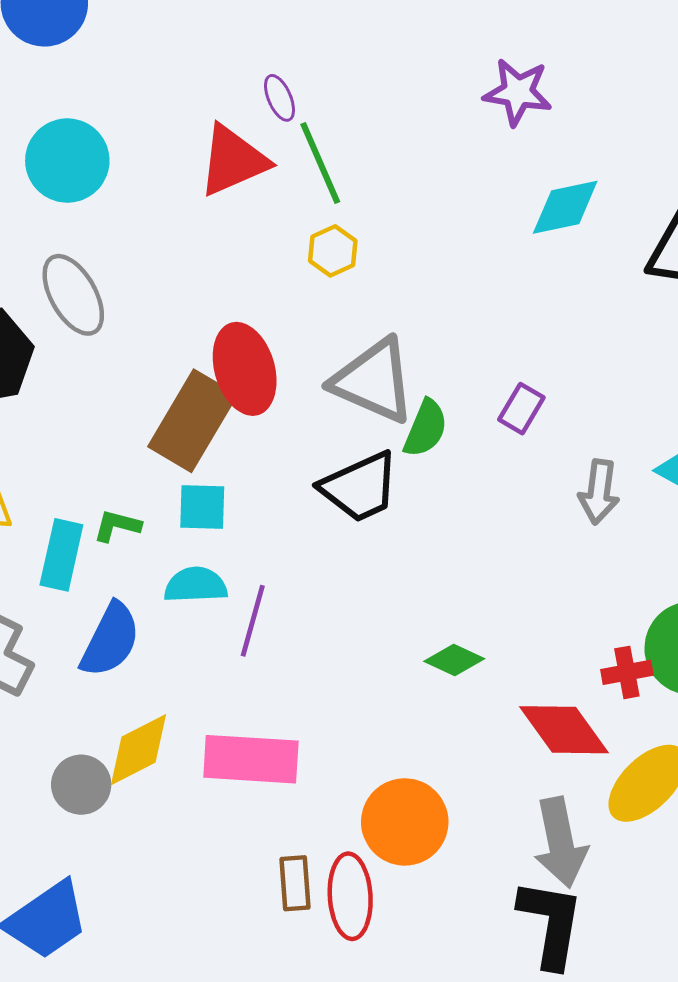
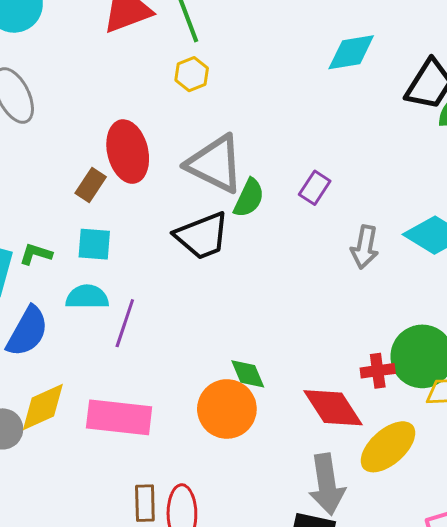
brown rectangle: (193, 421) -> (91, 185), size x0.5
green diamond: (454, 660) -> (248, 374), moved, turned 39
orange circle: (405, 822) -> (227, 409), moved

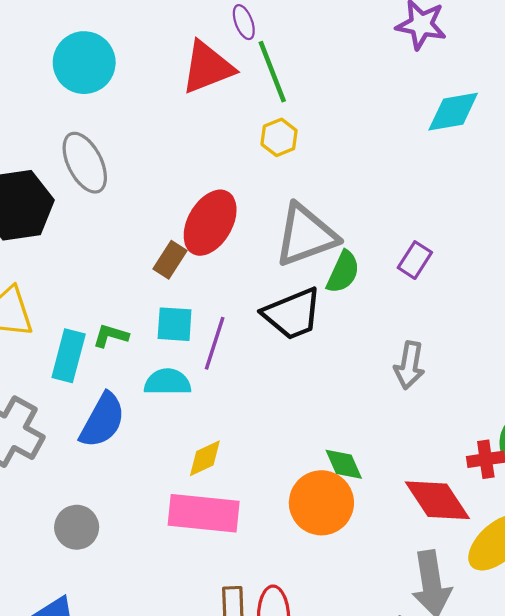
red ellipse: (128, 152) -> (210, 223), turned 44
gray triangle: (215, 164) -> (306, 235), turned -46
gray arrow: (365, 247) -> (409, 365), moved
purple line: (125, 323) -> (215, 343), moved
yellow diamond: (43, 407) -> (205, 458), moved, size x0.7

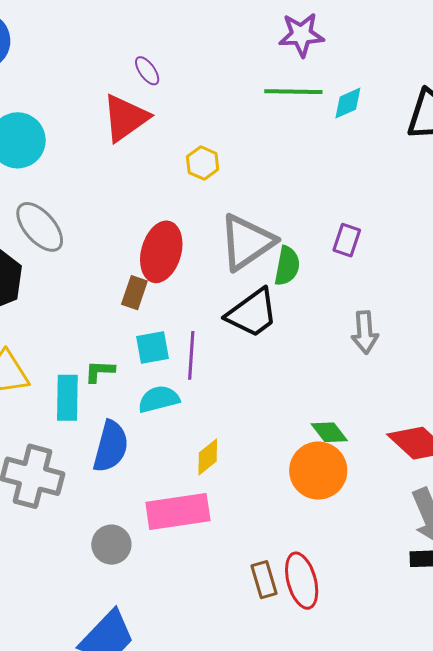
green line: (272, 72) -> (293, 92), moved, turned -54
cyan diamond: (453, 112) -> (348, 103), size x0.7
pink rectangle: (204, 513) -> (178, 511), moved

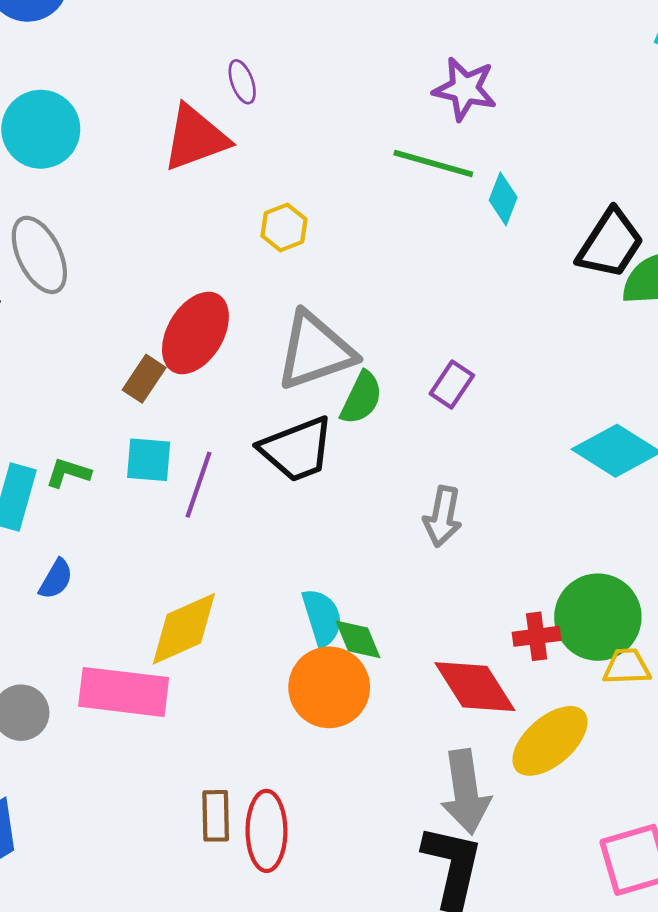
cyan diamond: (348, 103) -> (503, 199), turned -60
cyan semicircle: (159, 399) -> (322, 617), moved, turned 72
blue semicircle: (111, 446) -> (56, 579), size x0.6
yellow diamond: (208, 457) -> (184, 629), size x1.6

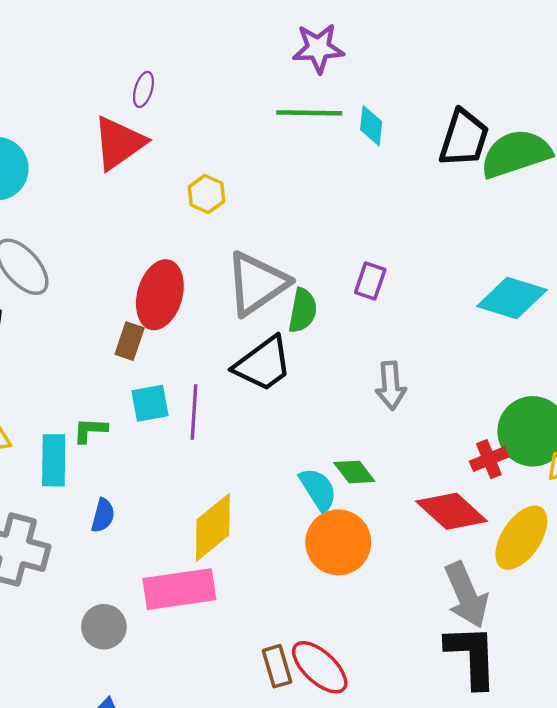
purple ellipse: (242, 82) -> (143, 89), turned 52
green diamond: (358, 639) -> (354, 472), moved
red ellipse: (266, 831) -> (320, 667), turned -32

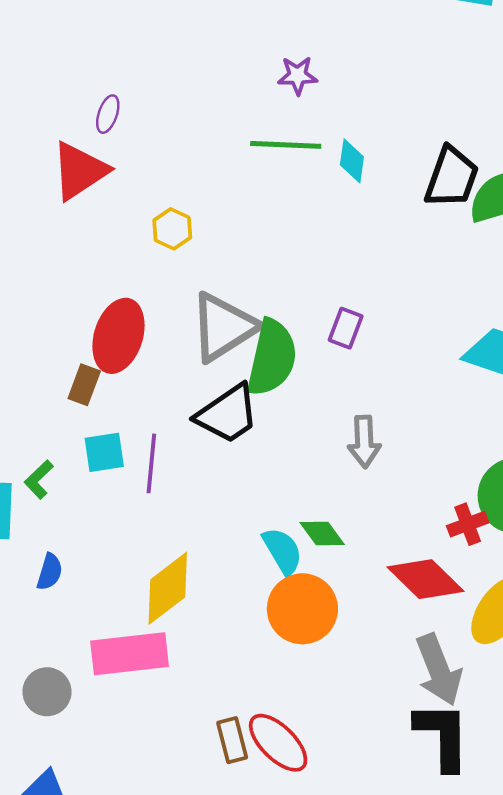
purple star: (318, 48) -> (298, 76), size x0.7
green semicircle: (303, 310) -> (272, 358), size x1.6
green L-shape: (90, 430) -> (39, 480), turned -48

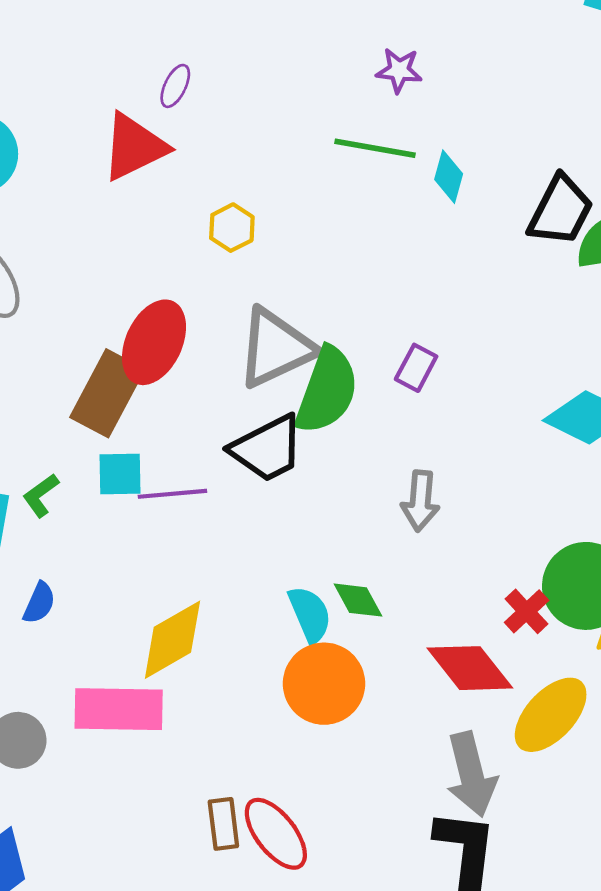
brown rectangle: (84, 385) -> (107, 393), size x1.8
purple line: (151, 463) -> (172, 494), turned 72
red cross: (468, 524) -> (527, 611), turned -30

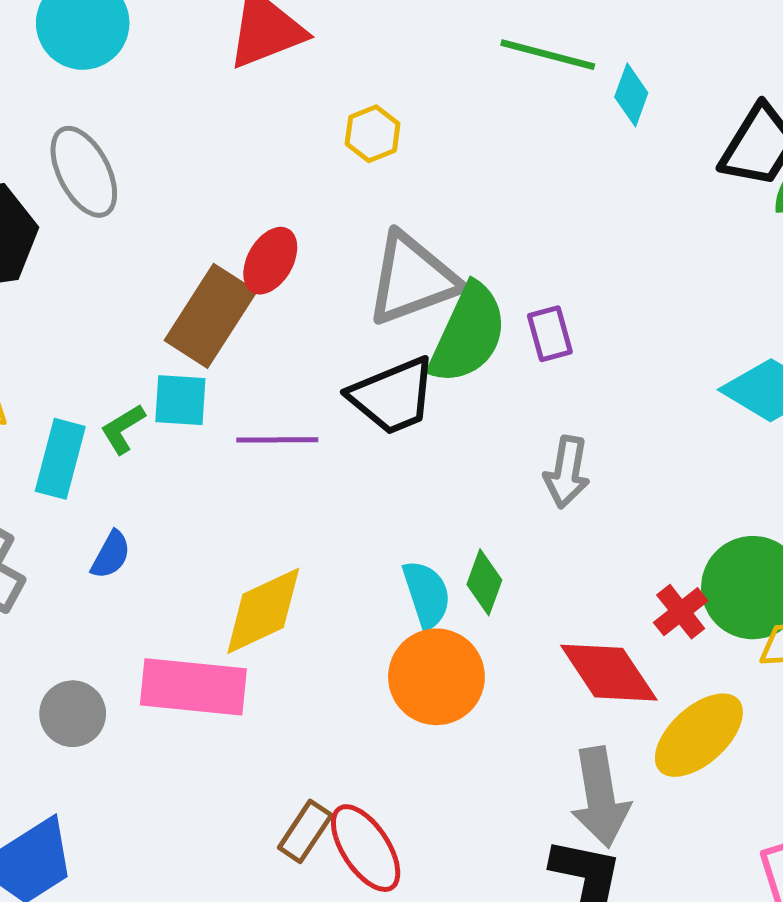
red ellipse: (154, 342) -> (270, 261), size x0.7
purple rectangle: (416, 368) -> (550, 334), moved, turned -48
cyan square: (120, 474) -> (180, 400), moved
green diamond: (358, 600) -> (484, 582), turned 44
brown rectangle: (223, 824) -> (305, 831), turned 36

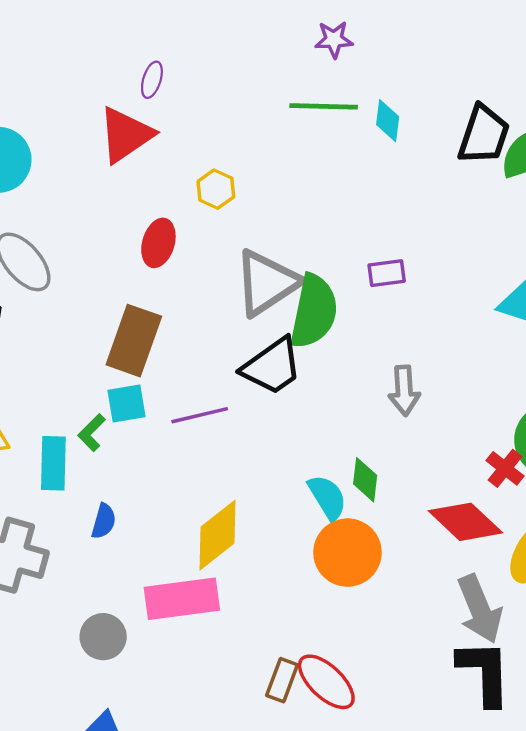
red ellipse: (270, 261) -> (158, 243), moved
purple rectangle: (550, 334) -> (387, 273), moved, turned -69

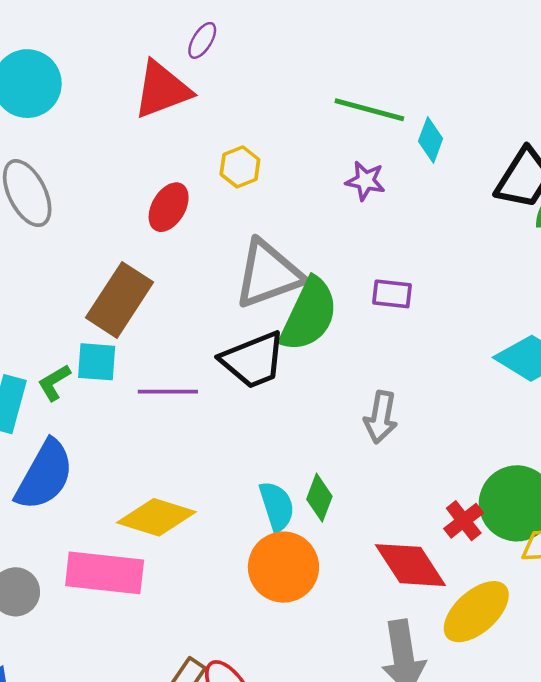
purple star: (334, 39) -> (365, 181), moved
blue semicircle: (104, 521) -> (45, 475), size x2.0
yellow diamond: (218, 535) -> (156, 517), turned 42

